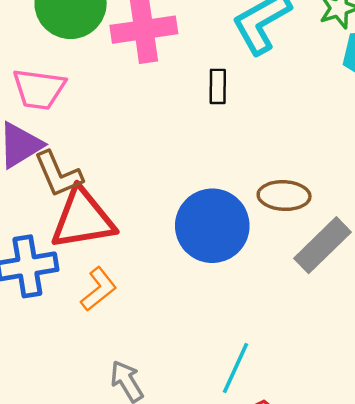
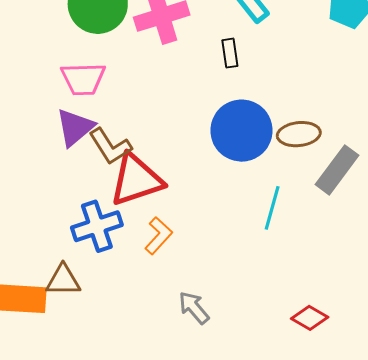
blue circle: (212, 226) -> (241, 131), moved
cyan line: (235, 368) -> (272, 208), moved

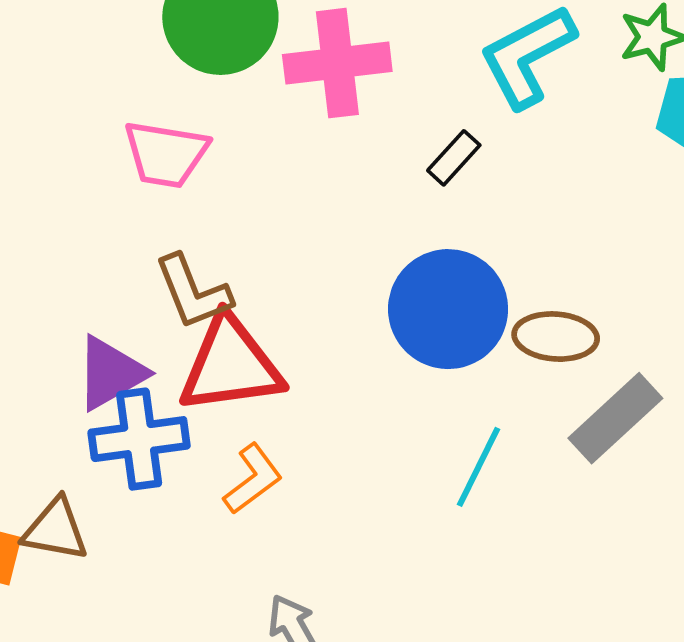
black rectangle: (230, 53) -> (454, 158), turned 40
purple triangle: (75, 127) -> (111, 373), moved

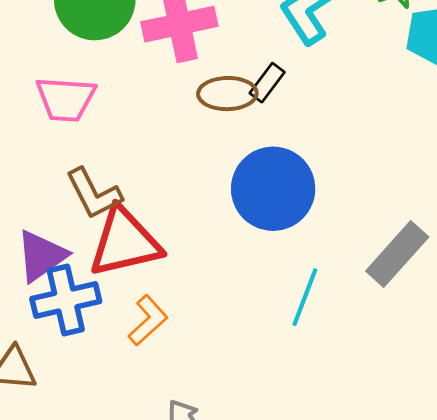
brown ellipse: (556, 337) -> (227, 94), moved

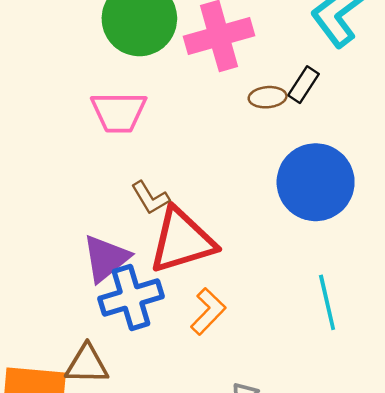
brown ellipse: (227, 94) -> (268, 97), size x0.7
brown L-shape: (94, 194) -> (150, 198), size x0.7
cyan line: (305, 297) -> (327, 302), moved, turned -30

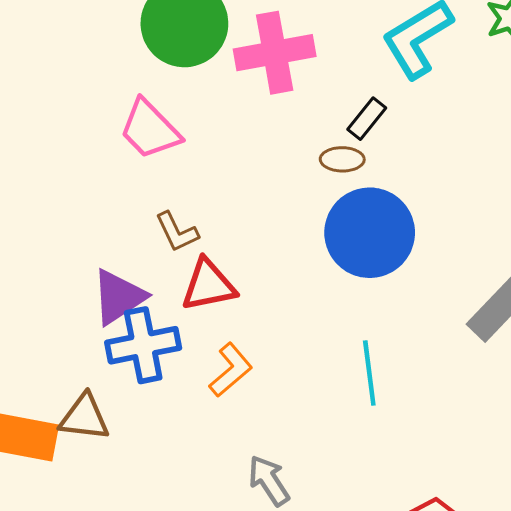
brown ellipse: (268, 97) -> (342, 159), moved
pink trapezoid: (119, 112) -> (150, 129), turned 40
red triangle: (182, 241) -> (208, 285), size x0.7

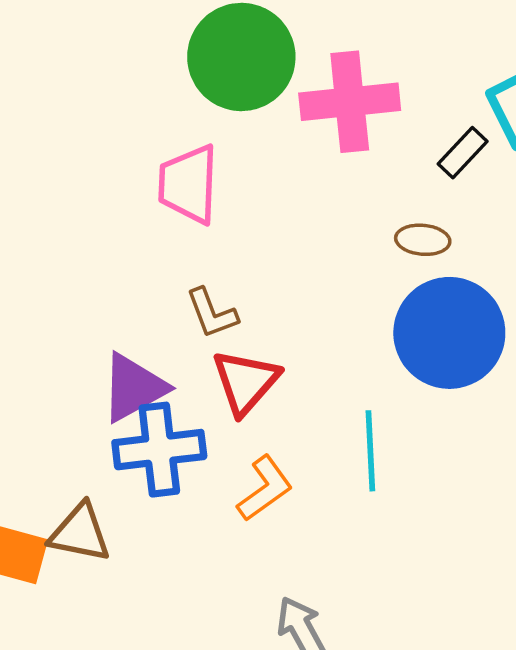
black rectangle: (367, 119) -> (463, 153), moved
pink trapezoid: (150, 129) -> (188, 184), turned 42
red triangle: (208, 285) -> (246, 382), turned -42
cyan line: (369, 373) -> (370, 451), moved

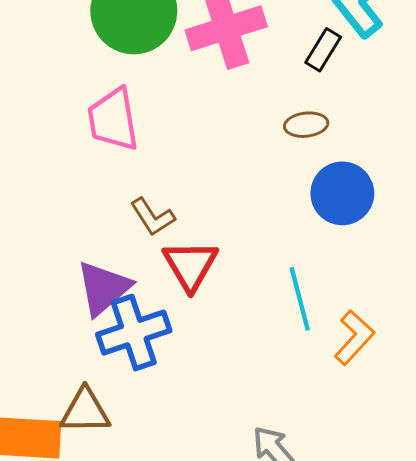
blue circle: (449, 333) -> (342, 193), size x0.7
orange L-shape: (265, 488) -> (354, 337), moved

